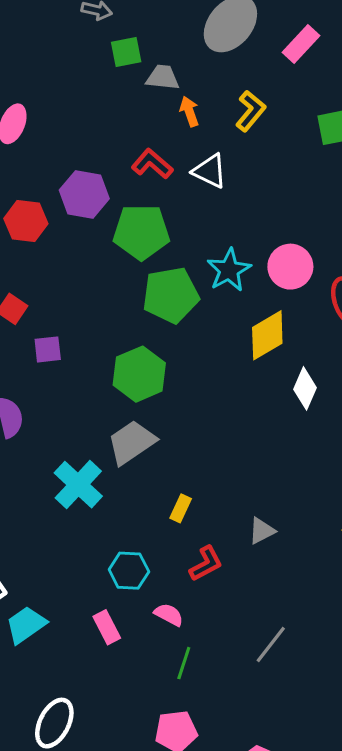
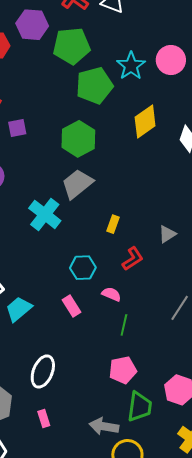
yellow diamond: (267, 335) -> (145, 122), moved

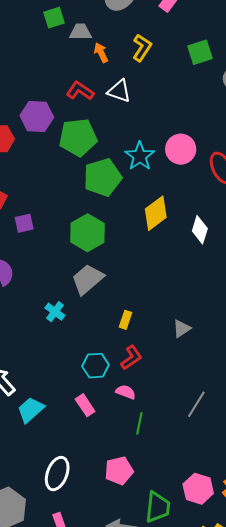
cyan cross: (45, 214) -> (55, 312), size x0.6
red L-shape: (133, 259) -> (131, 358), moved
pink pentagon: (123, 370) -> (119, 471), moved

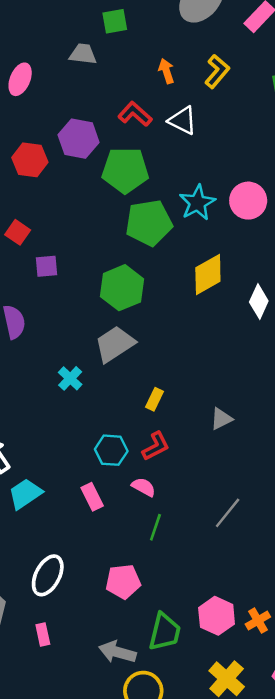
gray trapezoid: (80, 32) -> (83, 54), moved

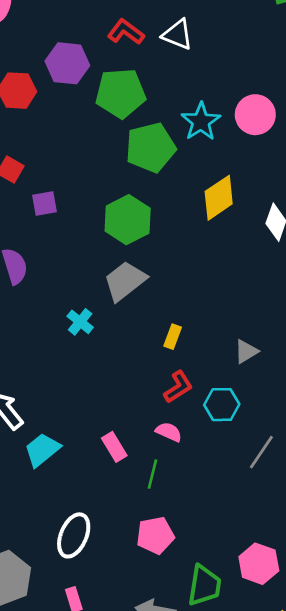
cyan hexagon: (111, 450) -> (222, 405), moved
green line: (155, 527) -> (152, 474), moved

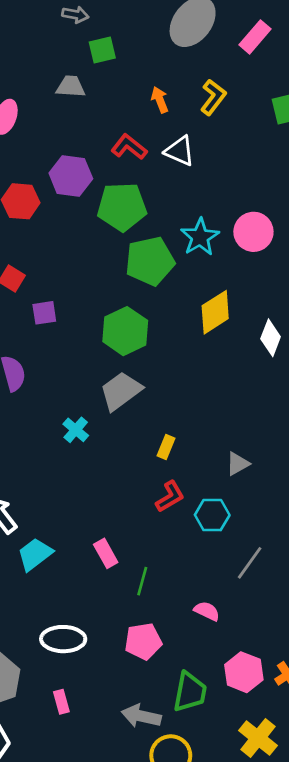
pink semicircle: (169, 432) -> (207, 611), moved
white ellipse: (74, 535) -> (63, 639), turned 66

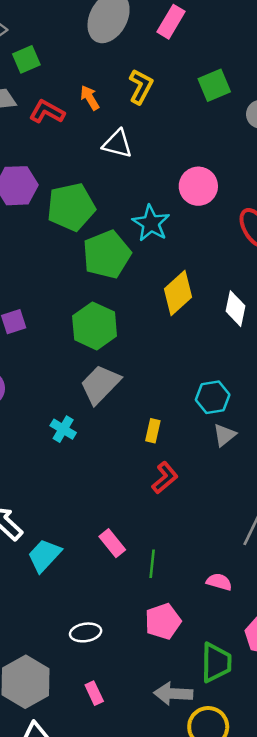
red L-shape: (129, 147) -> (47, 112), moved
pink circle: (253, 232) -> (198, 186), moved
cyan hexagon: (212, 515) -> (213, 397), moved
white ellipse: (63, 639) -> (86, 632), size x0.7

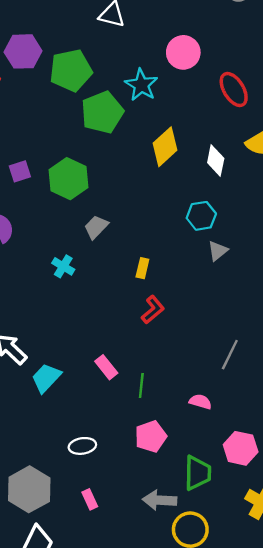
green hexagon: (95, 326) -> (68, 179), moved
gray trapezoid: (100, 384) -> (96, 227), size x0.7
cyan hexagon: (213, 397) -> (201, 216), moved
gray triangle: (225, 435) -> (218, 251), moved

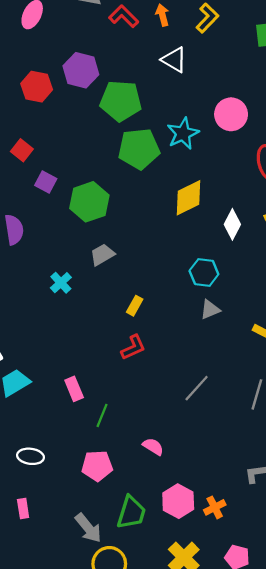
purple square: (20, 171) -> (46, 182), turned 30
gray line: (230, 355) -> (197, 388), moved
gray arrow: (160, 500) -> (88, 528), turned -148

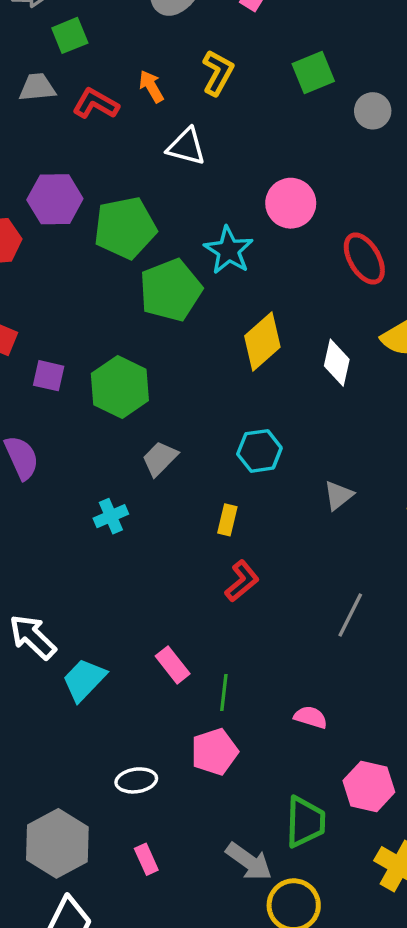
cyan hexagon: (204, 272) -> (259, 451), moved
cyan cross: (61, 283) -> (111, 516), turned 35
pink pentagon: (97, 466) -> (214, 752), moved

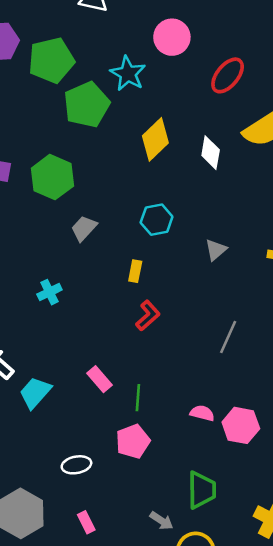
red ellipse: (364, 259) -> (228, 75), turned 72
cyan cross: (111, 516) -> (49, 292), moved
pink hexagon: (369, 786) -> (241, 425), moved
gray arrow: (249, 861) -> (161, 521), size x0.7

